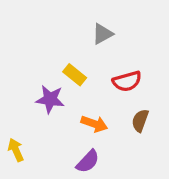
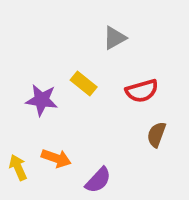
purple star: (50, 99) -> (42, 100), moved
orange arrow: (94, 124) -> (56, 158), moved

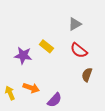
gray triangle: (115, 38) -> (75, 24), moved
red semicircle: (142, 91) -> (79, 50), turned 54

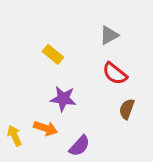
yellow rectangle: (46, 46) -> (53, 54), moved
purple star: (23, 55) -> (63, 99), moved

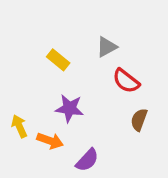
gray triangle: (109, 35) -> (107, 47), moved
yellow arrow: (14, 136) -> (19, 126), moved

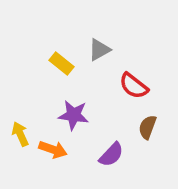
gray triangle: (107, 47) -> (99, 50), moved
purple semicircle: (87, 160) -> (111, 155), moved

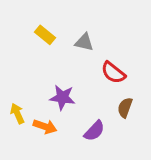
gray triangle: (99, 50) -> (84, 42), turned 42
yellow rectangle: (61, 64) -> (45, 35), moved

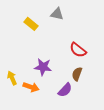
gray triangle: (84, 42) -> (57, 14), moved
brown semicircle: (125, 108) -> (77, 74), moved

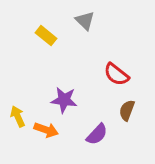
gray triangle: (57, 14) -> (85, 21), turned 32
brown semicircle: (77, 74) -> (127, 110), moved

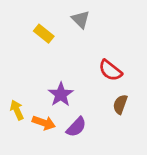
purple star: (64, 100) -> (61, 94), turned 30
purple semicircle: (97, 134) -> (76, 127), moved

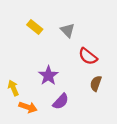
gray triangle: (81, 19) -> (68, 30), moved
orange arrow: (44, 123) -> (28, 107), moved

